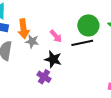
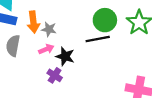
pink arrow: (56, 36) -> (46, 49), moved, turned -72
gray star: (32, 41) -> (49, 29), moved

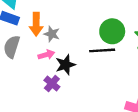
black star: (65, 56) -> (65, 65), turned 30

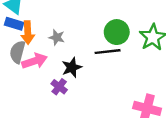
orange arrow: (36, 24) -> (28, 33), moved
pink arrow: (46, 55) -> (35, 61), moved, size x1.5

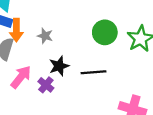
black line: (108, 52) -> (93, 72), moved
pink arrow: (35, 61) -> (21, 77), moved, turned -35

